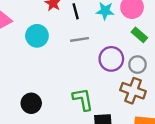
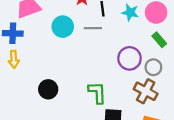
gray line: (80, 39) -> (93, 28), moved

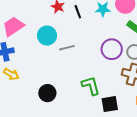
gray line: (93, 28) -> (67, 48), moved
yellow arrow: (14, 59) -> (11, 74), turned -42

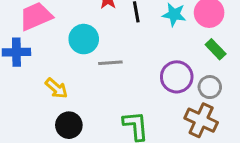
yellow arrow: (11, 74) -> (56, 88), moved

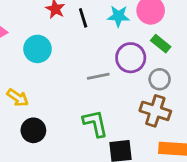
gray line: (110, 63) -> (98, 76), moved
purple circle: (177, 77) -> (131, 58), moved

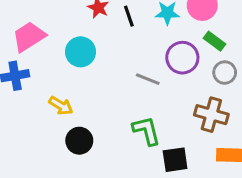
gray line: (98, 76) -> (148, 79), turned 35
gray circle: (160, 79) -> (225, 73), moved

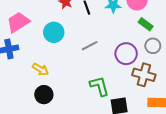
purple circle: (182, 58) -> (126, 54), moved
gray line: (148, 79) -> (90, 46), moved, turned -49
black circle: (79, 141) -> (44, 95), moved

